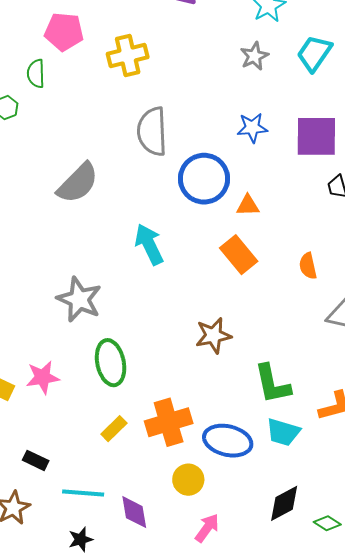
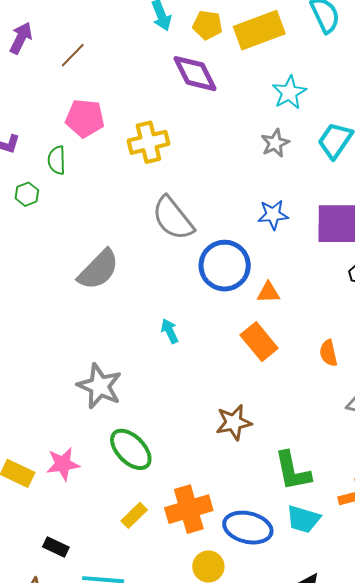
gray semicircle: (152, 131) -> (173, 218), turned -36
cyan arrow: (149, 244) -> (170, 331), size x0.6
green ellipse: (111, 363) -> (131, 449), turned -33

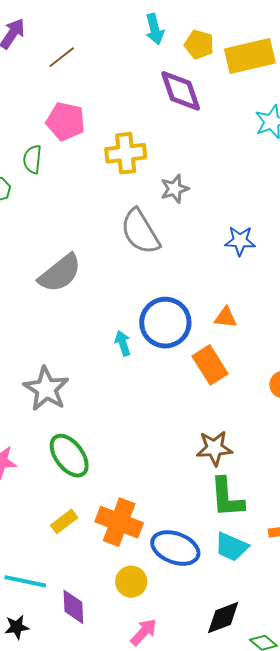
gray star: (275, 143) -> (175, 189), moved
blue circle: (225, 266) -> (165, 323), moved
brown star: (234, 422) -> (214, 448), moved
orange cross: (189, 509) -> (119, 522), turned 30

